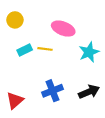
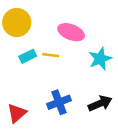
yellow circle: (15, 20) -> (17, 23), size x1.5

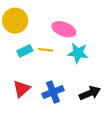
cyan star: (100, 59) -> (78, 53), moved, turned 30
red triangle: (17, 113) -> (22, 89), moved

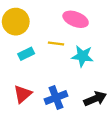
pink ellipse: (64, 29) -> (76, 19), moved
yellow line: (45, 50) -> (56, 43), moved

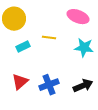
pink ellipse: (76, 19) -> (78, 17), moved
cyan star: (82, 56) -> (84, 48), moved

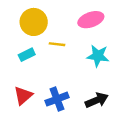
pink ellipse: (78, 17) -> (91, 20), turned -40
yellow circle: (14, 19) -> (34, 22), moved

